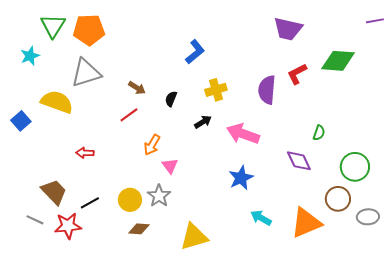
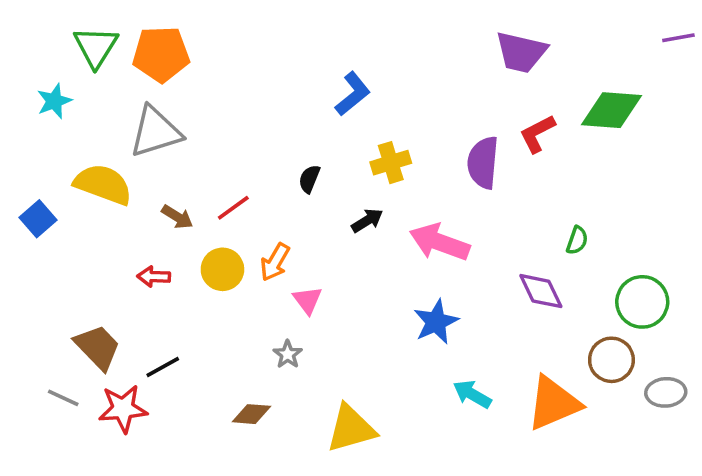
brown arrow: (137, 88) -> (177, 217), moved
gray star: (159, 196) -> (288, 354), size x0.7
yellow circle: (130, 200) -> (222, 269), moved

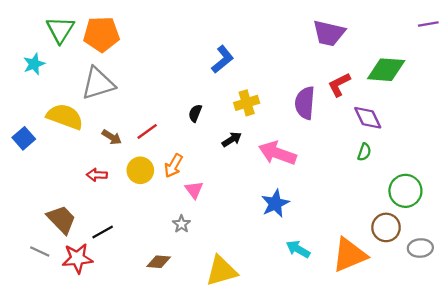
purple diamond: (541, 291) -> (368, 118), moved

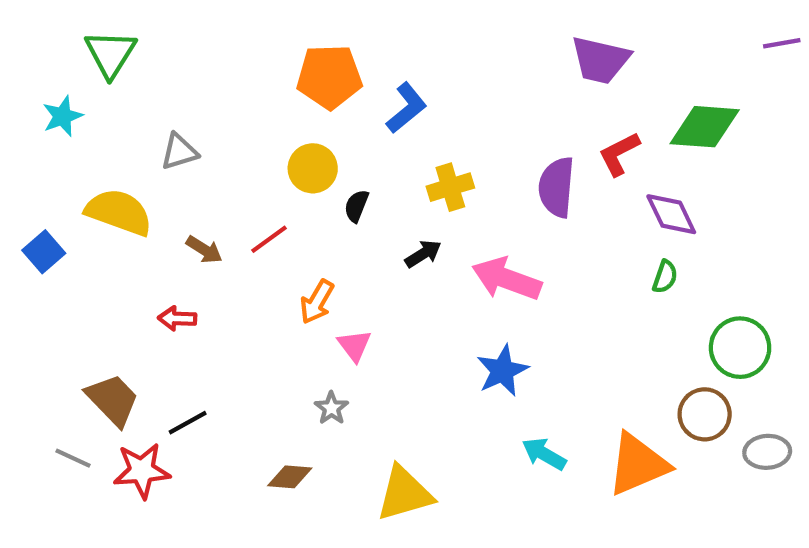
orange pentagon: (101, 34) -> (329, 77), moved
gray triangle: (98, 83) -> (179, 152), size x0.6
yellow circle: (140, 170) -> (313, 168), moved

